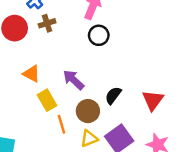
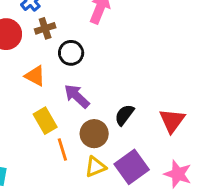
black circle: (99, 35) -> (71, 53), moved
orange triangle: (31, 74) -> (35, 76), moved

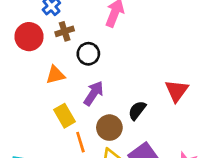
orange triangle: (35, 76) -> (55, 75), turned -42
purple arrow: (77, 96) -> (94, 93), turned 80
red triangle: (172, 121) -> (177, 91), moved

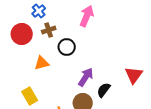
purple arrow: (94, 93) -> (86, 77), moved
yellow rectangle: (65, 116) -> (30, 96), moved

